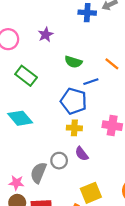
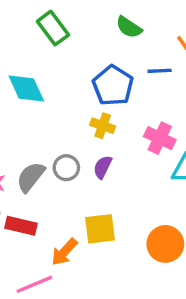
blue line: (91, 82) -> (160, 71), moved
purple semicircle: (82, 154) -> (103, 167), turned 48

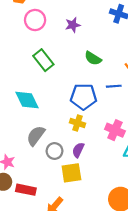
blue pentagon: (113, 86) -> (84, 97), turned -30
gray semicircle: (31, 177) -> (36, 136), moved
yellow square: (100, 229) -> (71, 173), moved

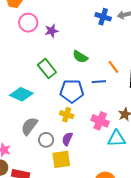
purple star: (73, 25) -> (52, 31), moved
green rectangle: (43, 60) -> (47, 69), moved
cyan diamond: (27, 100) -> (21, 94), turned -40

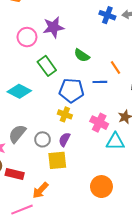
pink circle: (28, 23) -> (27, 37), moved
purple star: (52, 31) -> (53, 27), size x1.5
gray semicircle: (29, 126) -> (17, 134), moved

